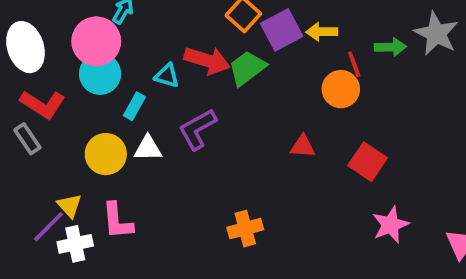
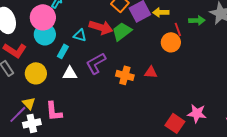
yellow circle: (106, 154) -> (36, 73), moved
red square: (368, 162) -> (175, 123), moved
pink star: (390, 225) -> (197, 113), turned 30
orange cross: (245, 229) -> (125, 75), moved, turned 30

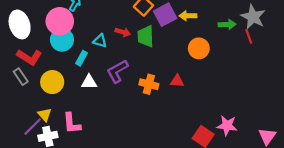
red arrow: (101, 27) -> (123, 32), size x0.6
red line: (178, 29) -> (249, 36), moved
green trapezoid: (122, 31) -> (146, 36), turned -55

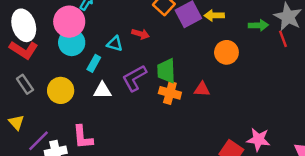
green trapezoid: (146, 36) -> (166, 71), moved
red L-shape: (29, 57) -> (24, 50), moved
yellow triangle: (45, 115) -> (16, 122), moved

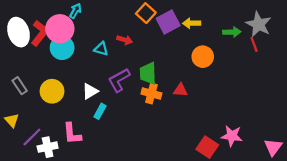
red L-shape: (24, 50) -> (40, 33), moved, turned -85
cyan rectangle: (94, 63) -> (100, 111), moved
white triangle: (102, 90) -> (90, 91), turned -30

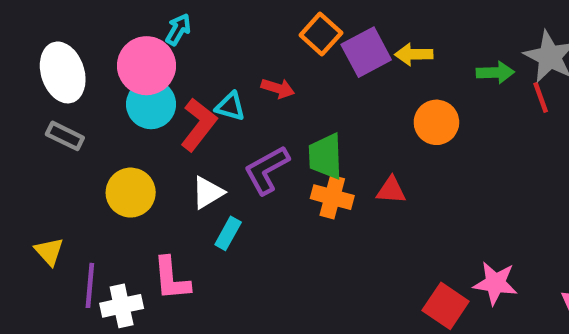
red L-shape: (40, 33) -> (199, 125), moved
gray rectangle: (20, 86) -> (65, 136), moved, turned -30
purple line: (32, 137) -> (90, 285), turned -40

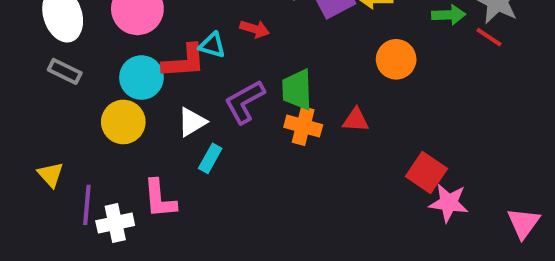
red line: (541, 97) -> (489, 37), turned -36
cyan circle: (151, 104) -> (141, 78), moved
red L-shape: (199, 125) -> (184, 61), turned 48
red square: (446, 306) -> (426, 172), moved

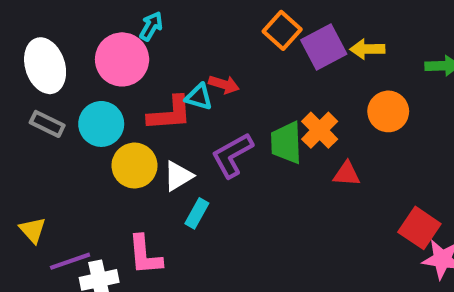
red arrow: (255, 29) -> (224, 84), moved
cyan circle: (141, 78) -> (101, 124), moved
yellow circle: (123, 122) -> (134, 166), moved
orange cross: (303, 126) -> (320, 130), moved, turned 30
purple line: (87, 205) -> (70, 261), turned 66

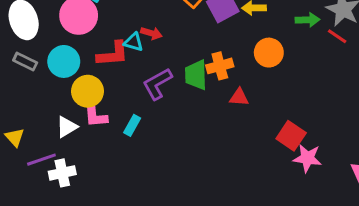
orange cross: (320, 130) -> (220, 66), turned 30
white triangle: (178, 176) -> (67, 127), moved
pink L-shape: (145, 255) -> (95, 113), moved

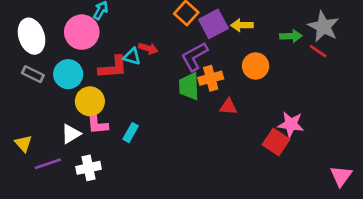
purple L-shape: (157, 84) -> (194, 56), moved
pink star: (307, 158) -> (291, 124), moved
white cross: (62, 173) -> (89, 168), moved

